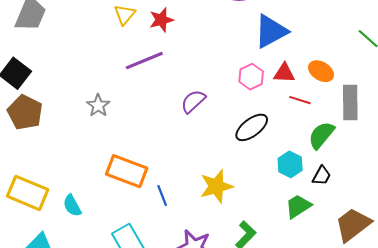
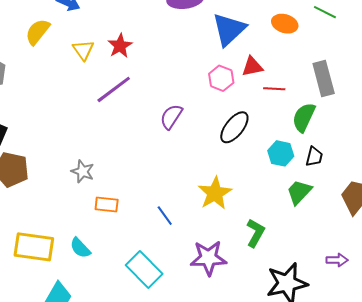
orange ellipse: (321, 71) -> (285, 24), moved
gray star: (98, 105) -> (83, 171), moved
orange rectangle: (127, 171) -> (107, 204), moved, size x0.6

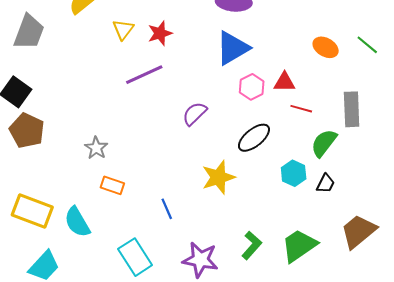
blue triangle: (229, 29) -> (233, 48), moved
green trapezoid: (299, 192) -> (299, 246), moved, size x1.4
yellow star: (215, 193) -> (218, 177), moved
cyan semicircle: (80, 248) -> (77, 222), size x1.4

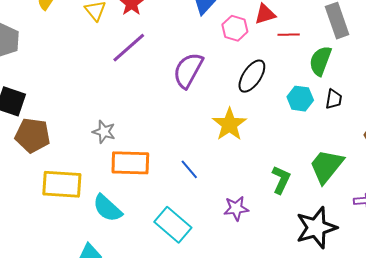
purple semicircle: (195, 114) -> (188, 70), size x1.4
orange rectangle: (112, 185) -> (130, 163), size x1.6
yellow rectangle: (32, 211) -> (62, 184), moved
purple star: (200, 260) -> (236, 208), size x0.7

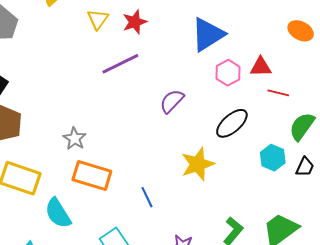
purple semicircle: (188, 70) -> (172, 101), size x0.7

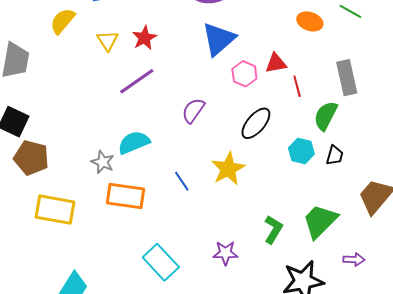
red line: (278, 93) -> (297, 86), turned 70
blue line: (147, 197) -> (182, 181), moved
cyan semicircle: (58, 213) -> (134, 142), moved, turned 108

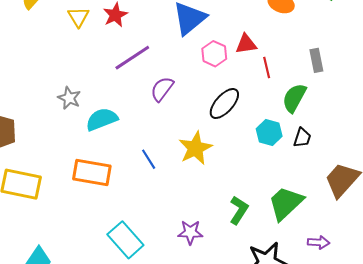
gray rectangle: (347, 78) -> (316, 60), size x0.7
purple line: (137, 81) -> (132, 58), moved
gray star: (103, 162) -> (69, 98), moved

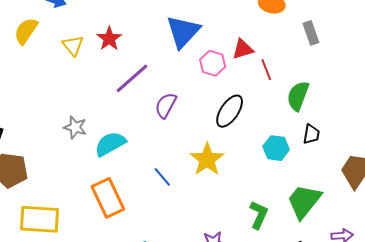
gray rectangle: (316, 60) -> (311, 33), moved
cyan hexagon: (269, 132) -> (276, 148), moved
orange rectangle: (92, 173) -> (108, 198), turned 63

